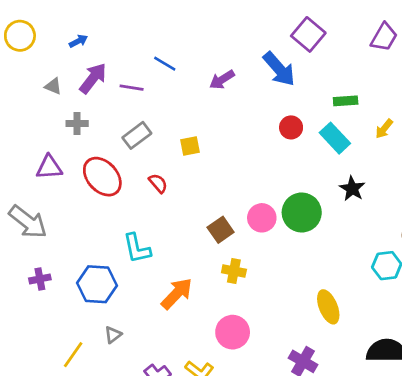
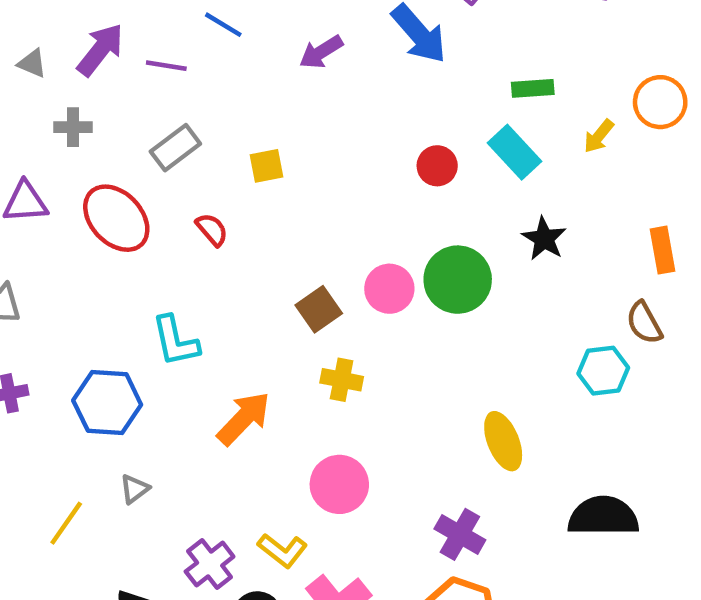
red circle: (291, 127) -> (437, 166), moved

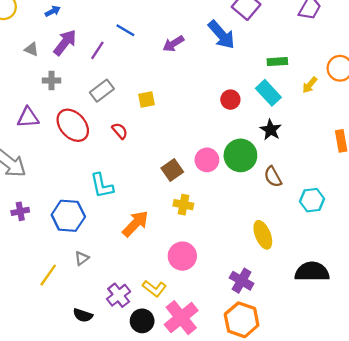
purple line: (166, 66) -> (97, 50), turned -66
black star: (544, 239) -> (271, 130), moved
brown semicircle: (644, 323) -> (273, 177), moved

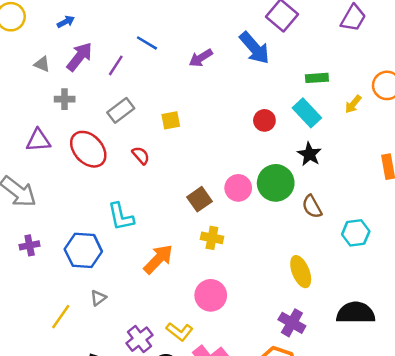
purple cross: (242, 281) -> (292, 323), moved

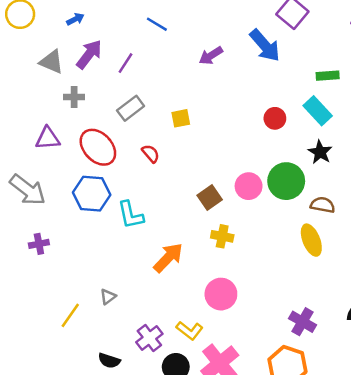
blue line: (147, 43) -> (157, 24), moved
gray triangle: (42, 64) -> (51, 62), size x1.5
brown semicircle: (312, 207) -> (323, 205), turned 130
blue hexagon: (83, 250) -> (92, 194), moved
yellow ellipse: (301, 272) -> (311, 240), moved

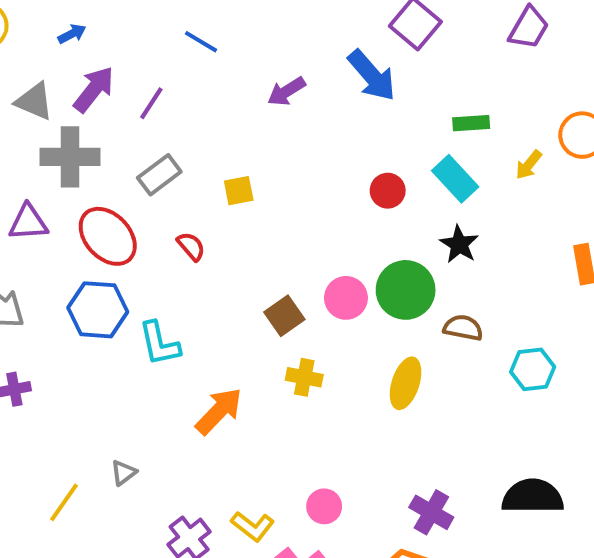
gray cross: (74, 97) -> (70, 157), size x1.8
yellow ellipse: (311, 240) -> (406, 383), moved, turned 40
pink circle: (221, 294) -> (324, 506), moved, size x0.7

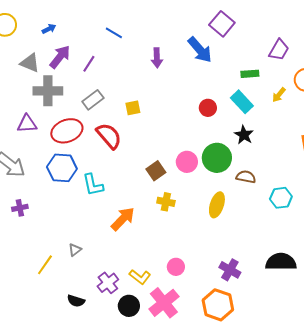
purple trapezoid: (529, 28) -> (279, 50), moved
purple arrow: (286, 91) -> (157, 58), turned -60
red ellipse: (108, 236) -> (67, 131), turned -68
red semicircle: (191, 246) -> (109, 136), size x1.8

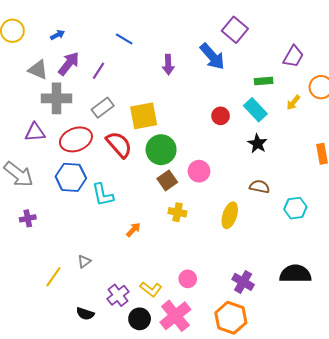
yellow square: (133, 108) -> (144, 116), size x1.8
green circle: (217, 158) -> (161, 150), moved
orange arrow: (123, 219) -> (133, 230), size x0.6

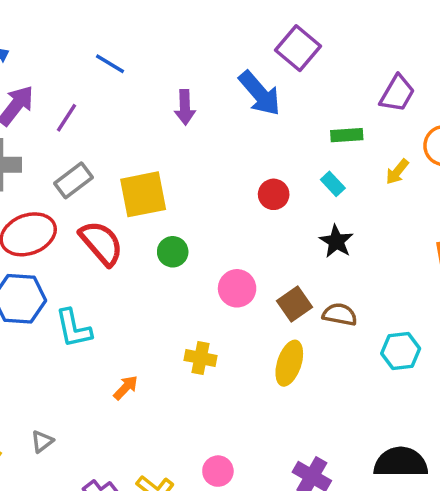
cyan rectangle: (255, 110) -> (333, 184), size x0.6
green circle: (161, 150) -> (173, 252), size x0.6
brown square: (167, 180) -> (295, 304), moved

